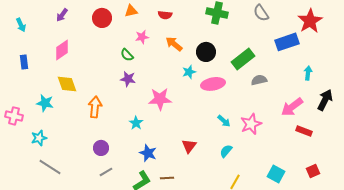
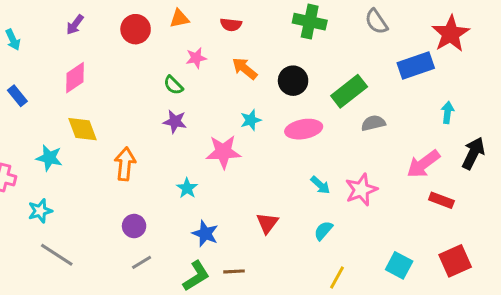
blue rectangle: (24, 62) -> (17, 96), turned -32
cyan star: (189, 72) -> (251, 120), moved
red square: (313, 171) -> (455, 261), size x1.5

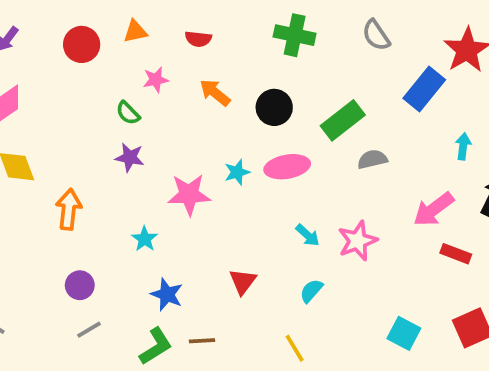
blue rectangle: (416, 65) -> (424, 89), turned -32
cyan star: (251, 120) -> (237, 172), moved
yellow line: (337, 278) -> (295, 348), moved, turned -60

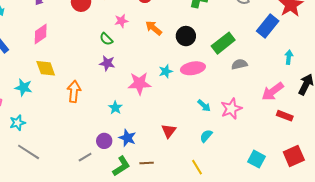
purple circle: (80, 285) -> (104, 141), moved

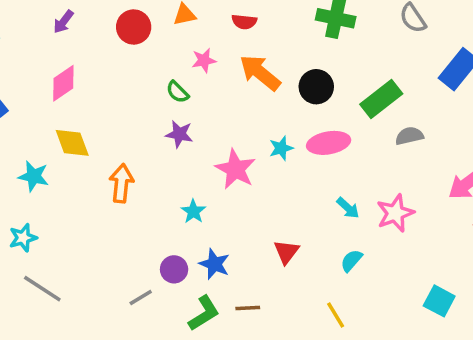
orange arrow: (154, 28) -> (260, 73), size x1.4
pink star: (139, 83) -> (235, 169), turned 30

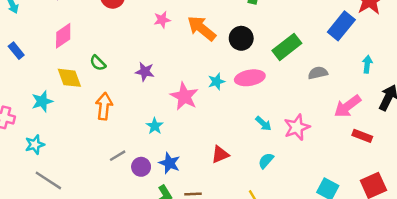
green semicircle: (178, 92) -> (98, 63), moved
gray semicircle: (409, 136) -> (318, 73), moved
cyan star: (34, 176) -> (42, 101), turned -30
red triangle: (286, 252) -> (220, 154), turned 30
gray line: (141, 297) -> (118, 156), moved

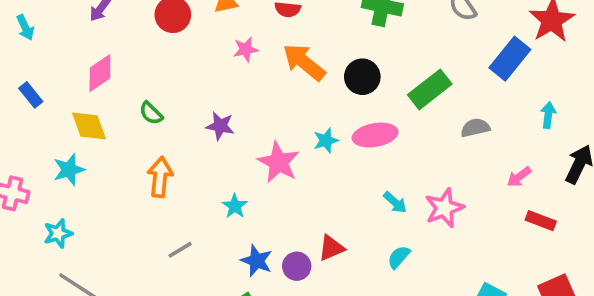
yellow diamond: (69, 78) -> (89, 126), moved
pink arrow: (347, 106) -> (519, 177), size x0.6
purple circle: (141, 167) -> (297, 266), moved

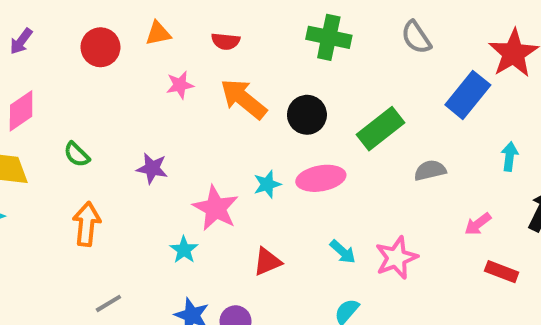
cyan star: (235, 206) -> (184, 250), moved
red triangle: (331, 248) -> (267, 262), moved

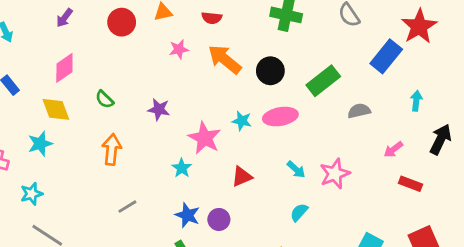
cyan star: (267, 184) -> (242, 121), turned 30

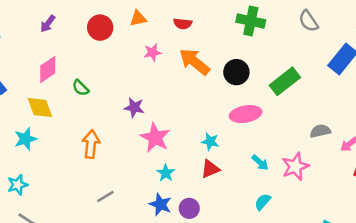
green semicircle: (104, 99) -> (81, 88), moved
gray semicircle: (359, 111) -> (320, 131), moved
cyan star: (242, 121) -> (210, 142), moved
pink star: (205, 138) -> (155, 138), moved
cyan star: (182, 168) -> (166, 173), moved

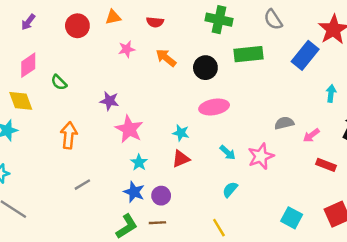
orange arrow: (194, 62) -> (166, 58), size x0.7
green rectangle: (285, 81) -> (249, 54), moved, turned 32

